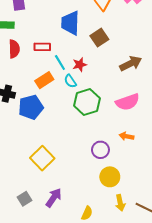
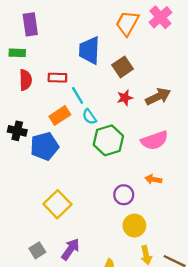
red star: (80, 65) -> (125, 98), moved

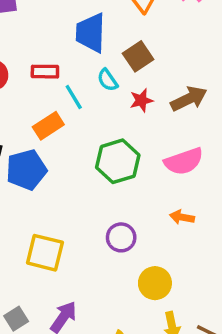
cyan semicircle: (89, 117) -> (108, 80), moved
purple circle: (124, 195) -> (121, 237), moved
yellow square: (57, 204) -> (45, 253), turned -32

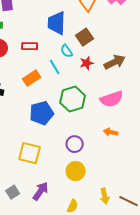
cyan line: (74, 97) -> (55, 67), moved
blue pentagon: (26, 170) -> (42, 113), moved
yellow circle: (155, 283) -> (76, 171), moved

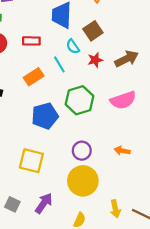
orange arrow: (111, 132) -> (122, 151), moved
yellow circle: (76, 171) -> (83, 181), size x1.4
gray square: (13, 192) -> (12, 204), turned -32

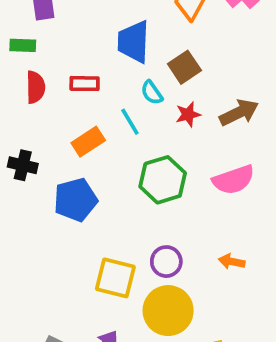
blue pentagon: (45, 116) -> (75, 200), moved
yellow square: (31, 161) -> (115, 278), moved

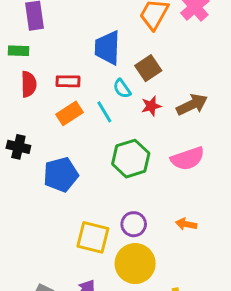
orange rectangle: (88, 142) -> (70, 113), moved

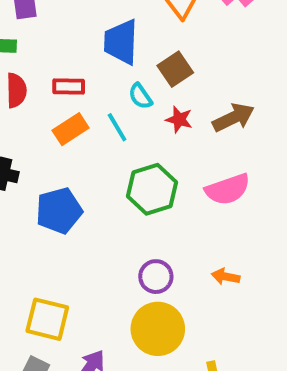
red star: (151, 106) -> (179, 120), turned 30
yellow square: (93, 237) -> (47, 319), moved

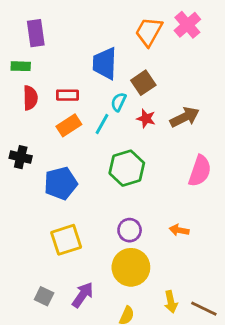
cyan semicircle: (140, 96) -> (118, 102), turned 60
cyan line: (117, 127) -> (102, 124), turned 60
pink semicircle: (228, 189) -> (200, 171), moved, turned -52
yellow square: (47, 319) -> (66, 240), moved, turned -32

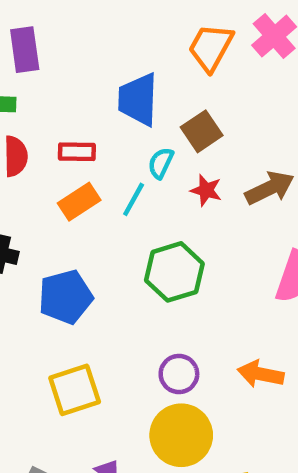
orange arrow: (179, 230) -> (261, 374), size x1.4

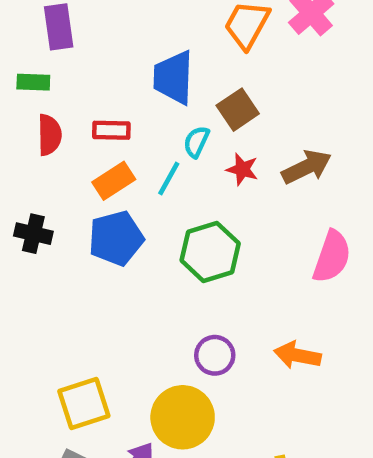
blue pentagon: (66, 297) -> (116, 238), moved
yellow square: (75, 390) -> (84, 404), moved
yellow circle: (181, 435) -> (183, 417), moved

